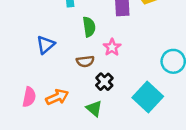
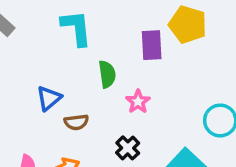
brown semicircle: (85, 61) -> (76, 122), moved

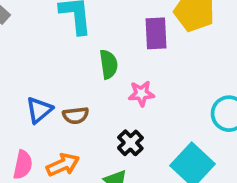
blue triangle: (49, 98) -> (39, 110), moved
pink star: (138, 102) -> (141, 94), turned 30

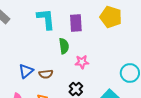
purple rectangle: (156, 33) -> (76, 23), moved

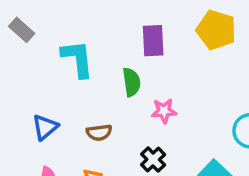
cyan L-shape: (46, 19) -> (77, 59), moved
blue triangle: (26, 71) -> (45, 127), moved

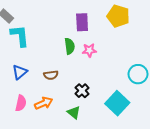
cyan L-shape: (77, 59) -> (20, 36), moved
pink star: (164, 111) -> (89, 50), moved

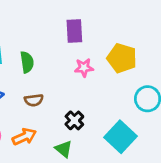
yellow pentagon: (118, 16) -> (122, 58), moved
green semicircle: (70, 46) -> (27, 62), moved

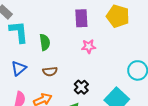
yellow pentagon: (122, 58) -> (118, 16), moved

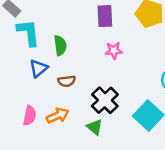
blue triangle: (19, 68) -> (39, 68), moved
black cross: (81, 87) -> (105, 100), size x1.5

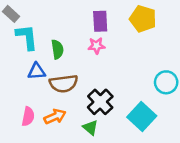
pink star: (114, 51) -> (96, 46), moved
blue triangle: (39, 68) -> (37, 71), turned 36
brown semicircle: (67, 81) -> (64, 84), size x1.6

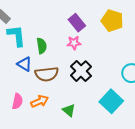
purple rectangle: (100, 21) -> (77, 23), turned -36
blue triangle: (37, 71) -> (24, 64), turned 35
black cross: (100, 102) -> (81, 71), moved

